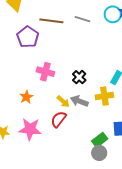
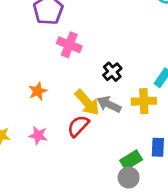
pink cross: (45, 72) -> (69, 45), moved
yellow arrow: (63, 101) -> (87, 103), size x1.5
pink star: (30, 129) -> (38, 135), size x0.6

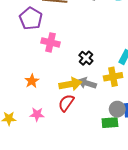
yellow arrow: (87, 103) -> (70, 84), turned -50
green rectangle: (131, 160) -> (110, 123), turned 35
gray circle: (129, 178) -> (117, 109), moved

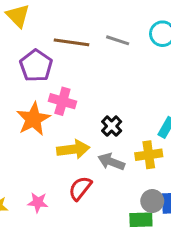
orange star: (32, 81) -> (33, 119), moved, size x1.6
yellow arrow: (70, 84) -> (73, 149), moved

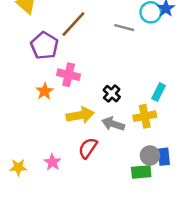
gray line: (118, 40) -> (124, 28), moved
brown line: (71, 42) -> (73, 24), turned -52
orange star: (33, 119) -> (45, 91), size x0.6
pink star: (38, 202) -> (52, 162), turned 30

